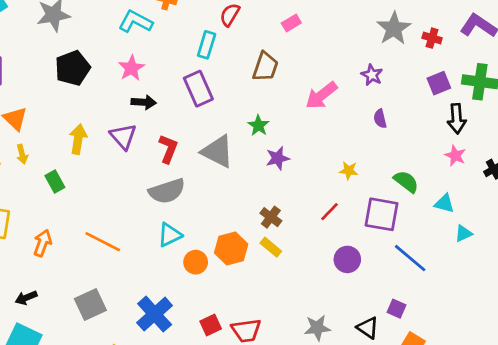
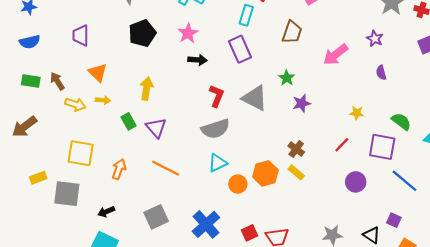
purple triangle: (123, 136) -> (156, 128), moved
yellow arrow: (22, 154) -> (103, 100), turned -72

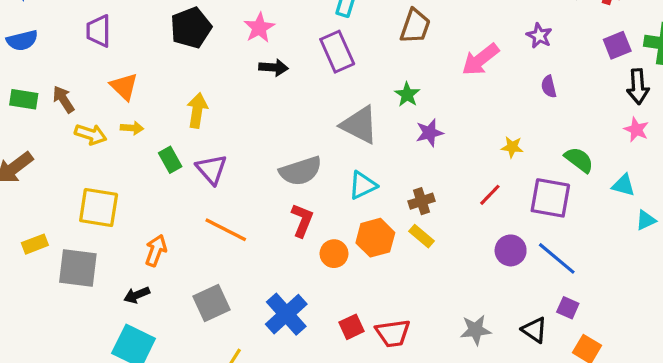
red L-shape: (217, 96) -> (302, 220), moved
brown cross: (296, 149) -> (421, 201), turned 35
cyan triangle: (218, 163) -> (363, 185), moved
orange arrow: (119, 169) -> (156, 250), moved
blue line: (405, 181) -> (557, 258), moved

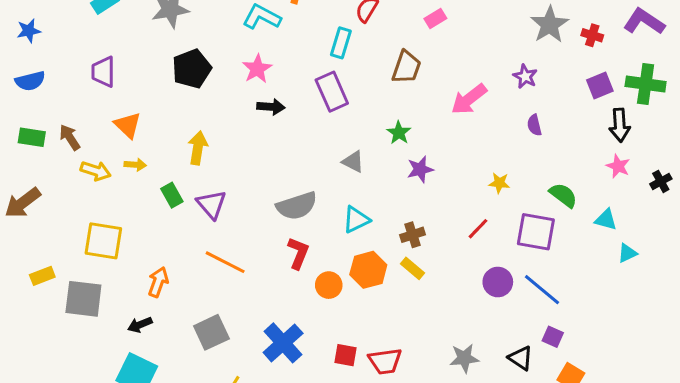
gray triangle: (359, 125) -> (353, 162), size x0.6
red square: (351, 327) -> (345, 355), turned 35

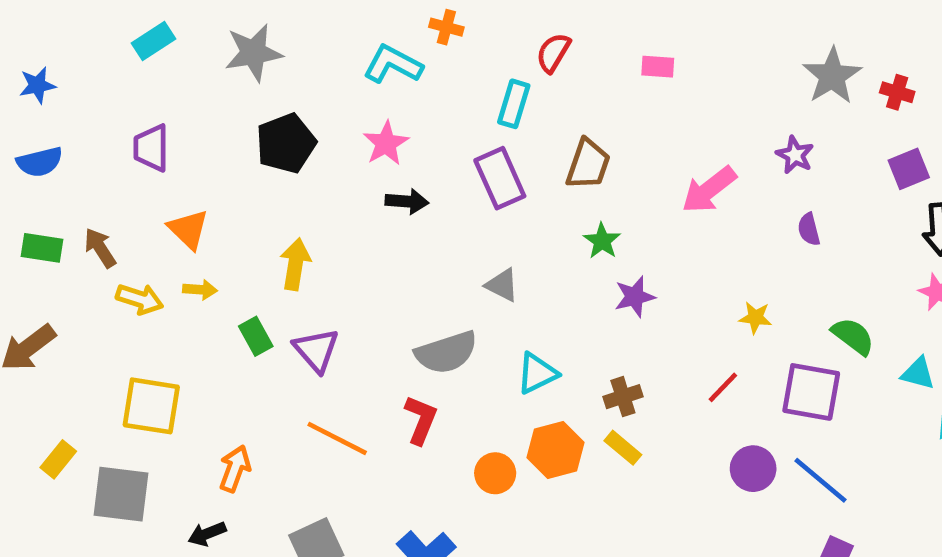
pink rectangle: (435, 18) -> (658, 67), turned 35
brown trapezoid: (406, 67) -> (588, 164), moved
gray triangle: (353, 162) -> (502, 285), moved
red L-shape: (298, 253) -> (421, 420), moved
yellow rectangle: (42, 276) -> (58, 459), turned -30

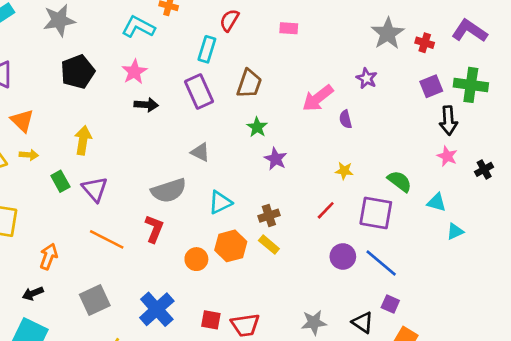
purple semicircle: (809, 229) -> (345, 119), moved
purple star: (635, 297) -> (276, 159), turned -30

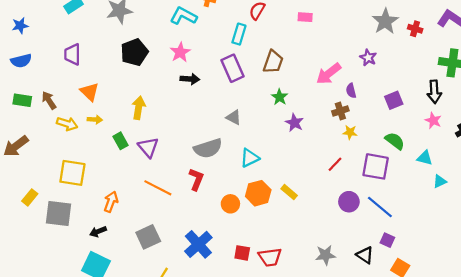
purple square: (431, 86) -> (394, 100), moved
brown cross: (269, 216) -> (340, 111), moved

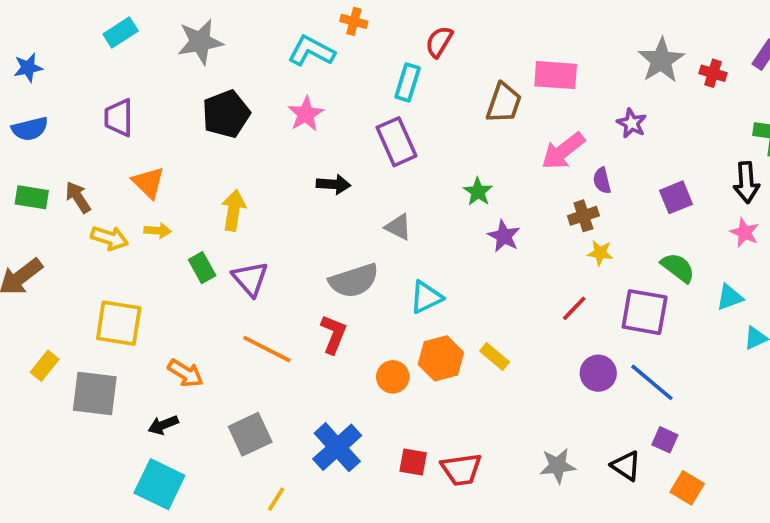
pink rectangle: (305, 17) -> (556, 75), moved, size x1.6
brown trapezoid: (273, 62) -> (504, 103), moved
black arrow: (190, 79) -> (333, 184), moved
cyan triangle: (425, 158) -> (730, 297), turned -35
orange arrow: (111, 202) -> (185, 373), turned 102

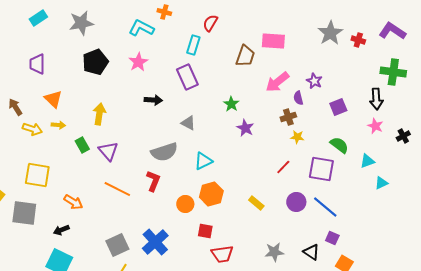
purple star: (632, 123) -> (314, 81), moved
yellow rectangle: (495, 356) -> (256, 203), moved
gray square: (250, 434) -> (117, 245), moved
red square: (413, 462) -> (205, 231), moved

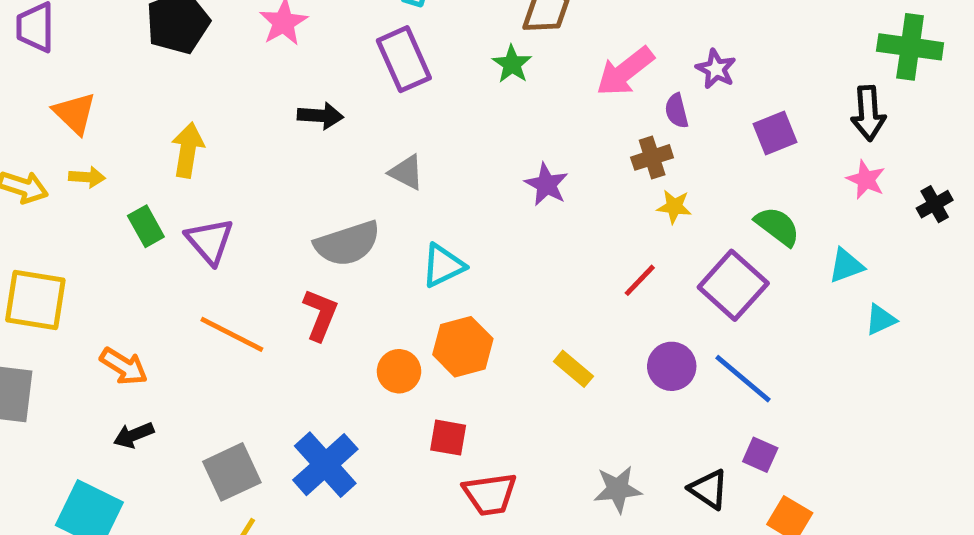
green star: (231, 104) -> (512, 64), moved
purple square: (321, 169) -> (733, 285), turned 32
black arrow: (61, 230) -> (134, 435), moved

